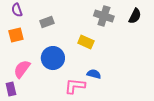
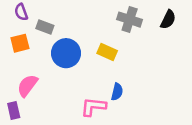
gray rectangle: (47, 22) -> (45, 27), moved, turned 40
blue circle: (53, 58) -> (66, 53), moved
blue semicircle: (94, 74) -> (117, 92), turned 88

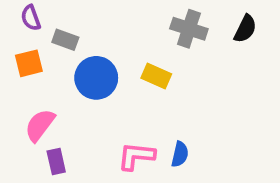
blue semicircle: (117, 92) -> (180, 154), moved
purple rectangle: (14, 110) -> (56, 162), moved

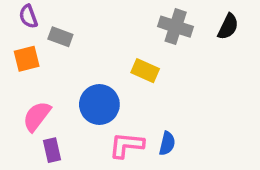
blue circle: (96, 78) -> (99, 104), moved

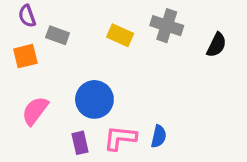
black semicircle: (228, 27) -> (217, 45), moved
yellow rectangle: (145, 71) -> (120, 35), moved
purple rectangle: (52, 150) -> (80, 143), moved

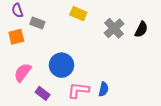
gray cross: (167, 26) -> (114, 28), moved, turned 30
yellow rectangle: (120, 35) -> (78, 14), moved
purple rectangle: (80, 143) -> (43, 93), moved, turned -40

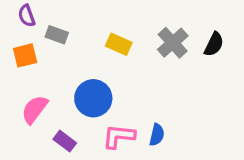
yellow rectangle: (78, 14) -> (119, 44), moved

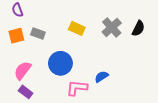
gray rectangle: (57, 35) -> (38, 34), moved
blue semicircle: (157, 135) -> (101, 77), moved, turned -136
purple rectangle: (65, 141) -> (26, 92), moved

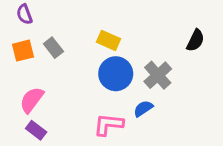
gray cross: (112, 27) -> (158, 75), moved
gray rectangle: (38, 34) -> (53, 48), turned 32
blue circle: (60, 63) -> (116, 74), moved

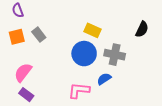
yellow rectangle: (108, 40) -> (92, 30), moved
gray cross: (158, 75) -> (115, 55), turned -36

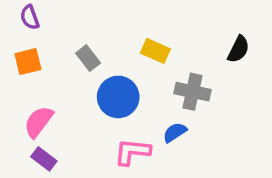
gray rectangle: (39, 35) -> (88, 58), moved
blue circle: (84, 54) -> (118, 97), moved

